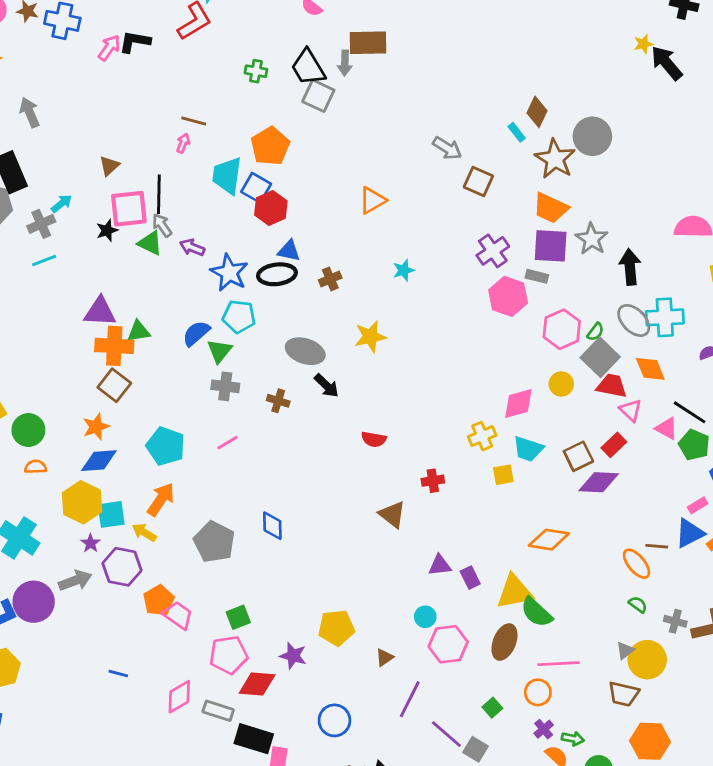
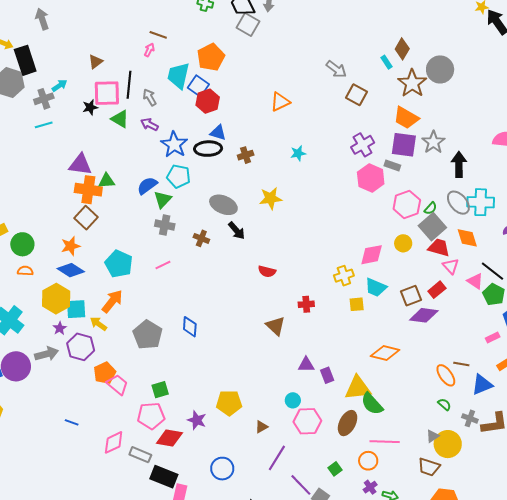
gray arrow: (162, 225) -> (150, 97), moved
blue diamond: (99, 461) -> (71, 270), turned 32
blue triangle: (690, 533) -> (482, 385), moved

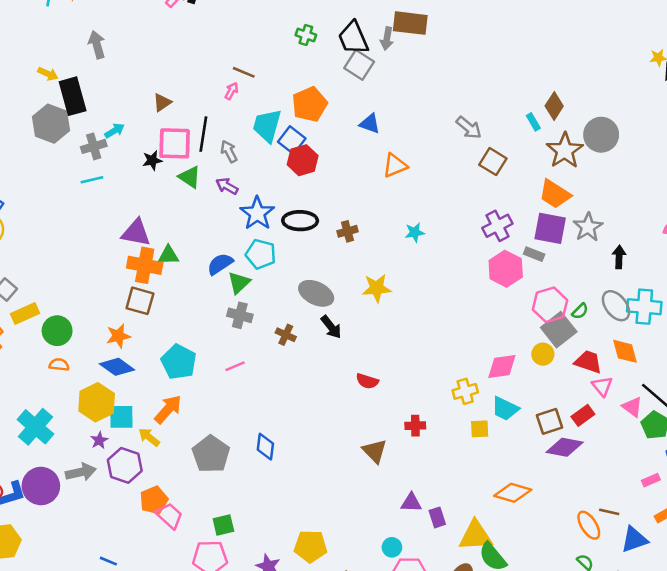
blue triangle: (218, 133) -> (370, 124), moved
black arrow: (459, 164) -> (619, 257), size x0.7
brown square: (86, 218) -> (140, 301), turned -30
gray square: (432, 227) -> (559, 330), moved

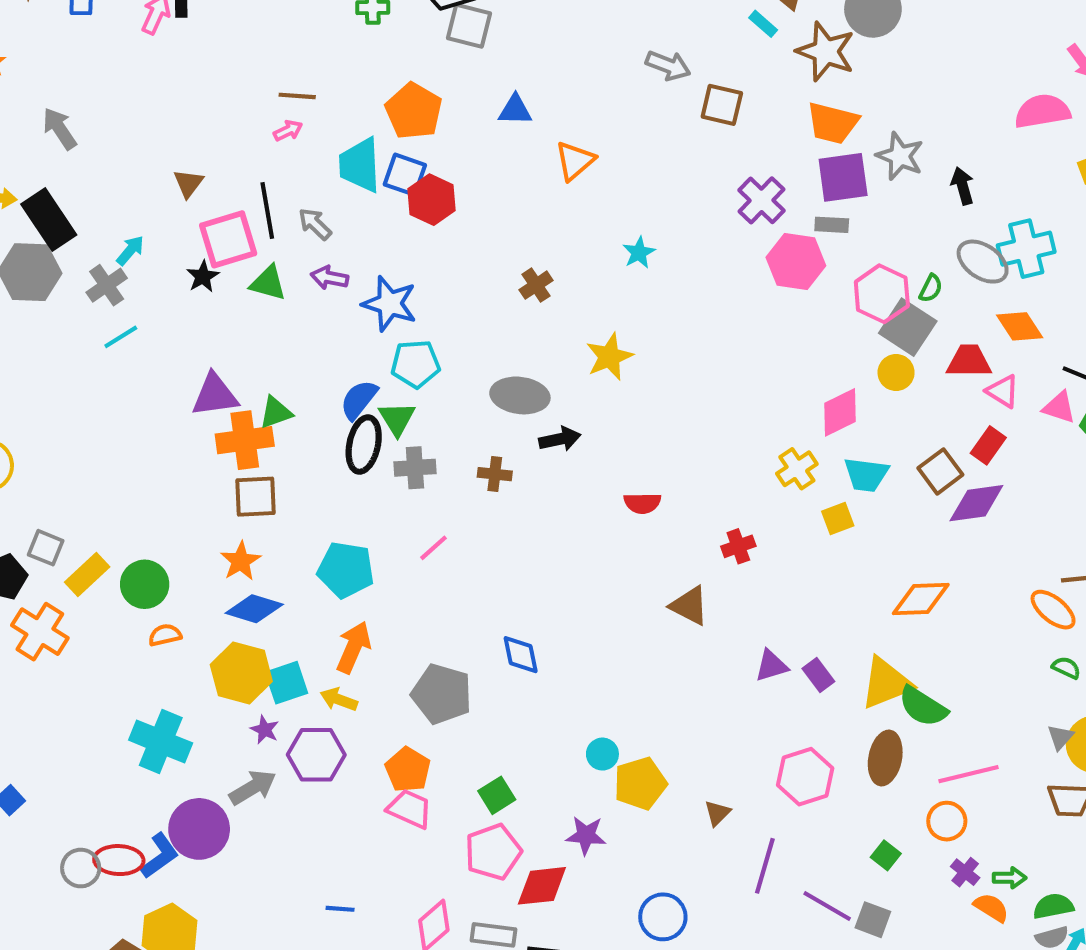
pink arrow: (232, 91) -> (288, 131), turned 54
black ellipse: (300, 221) -> (364, 445), moved, turned -60
black arrow: (331, 327) -> (560, 439), turned -45
orange pentagon: (154, 500) -> (408, 770), moved
cyan circle: (392, 547) -> (602, 754), moved

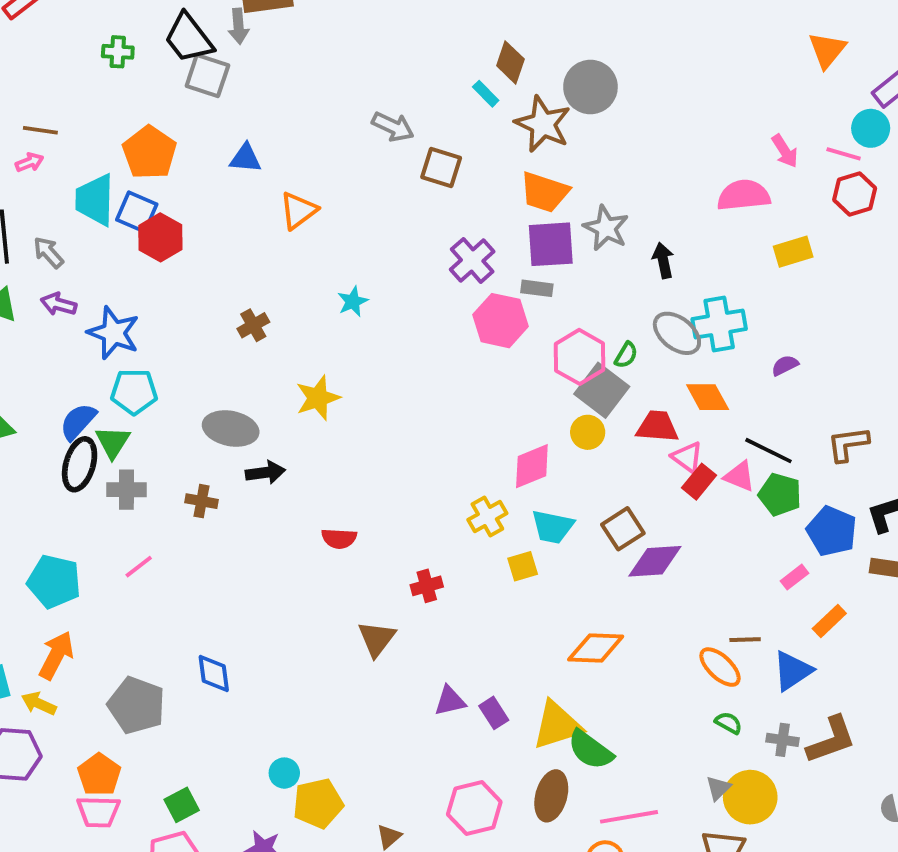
red rectangle: (988, 445) -> (699, 482), moved
brown triangle: (689, 606) -> (377, 639), turned 36
pink trapezoid: (410, 809) -> (98, 812), turned 153

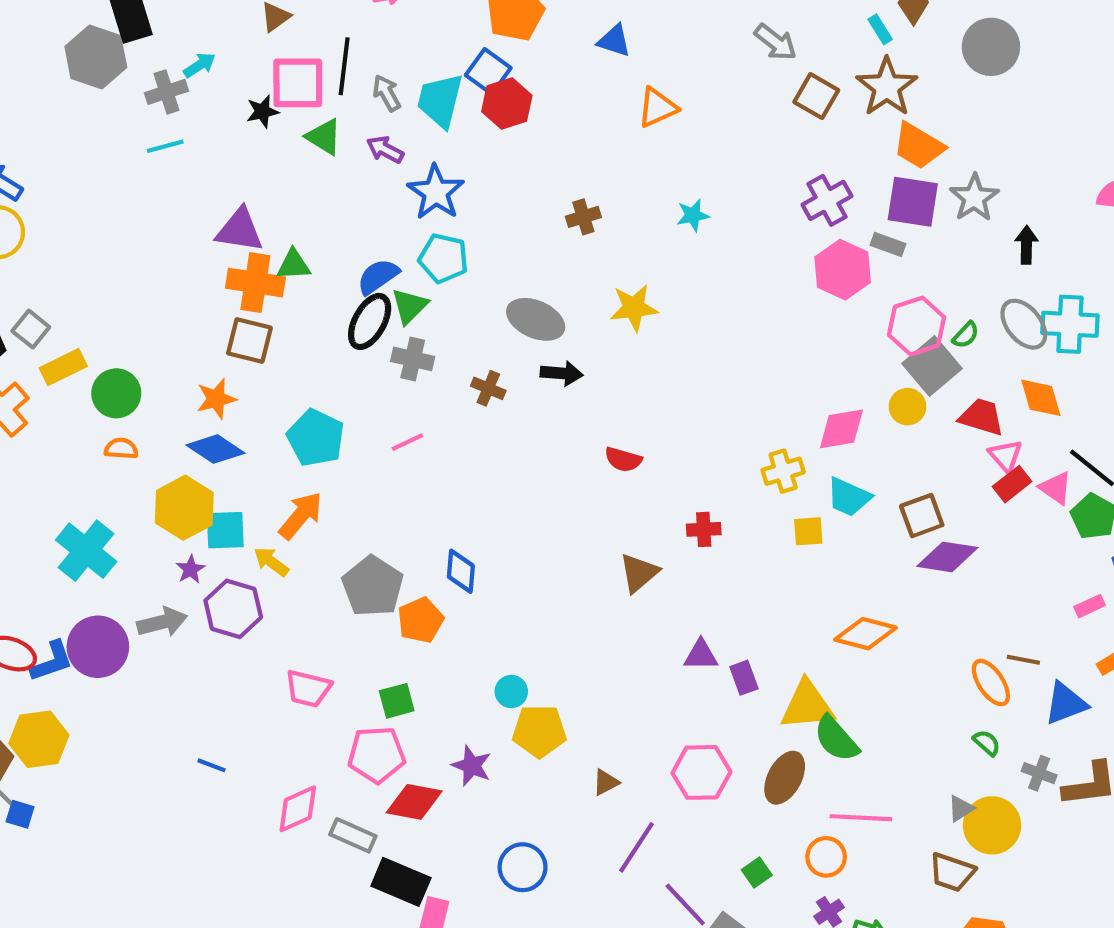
brown star: (543, 124) -> (887, 87), moved
cyan trapezoid: (95, 200) -> (440, 100), moved
orange pentagon: (99, 775) -> (420, 620), moved

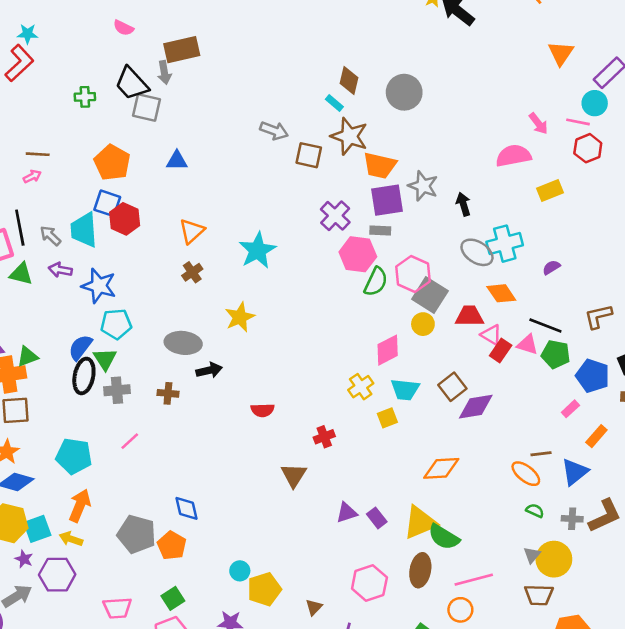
orange triangle: (657, 108) -> (192, 231), moved
cyan star: (693, 215) -> (258, 250), size x1.8
green semicircle: (966, 335) -> (376, 282), moved, size x1.6

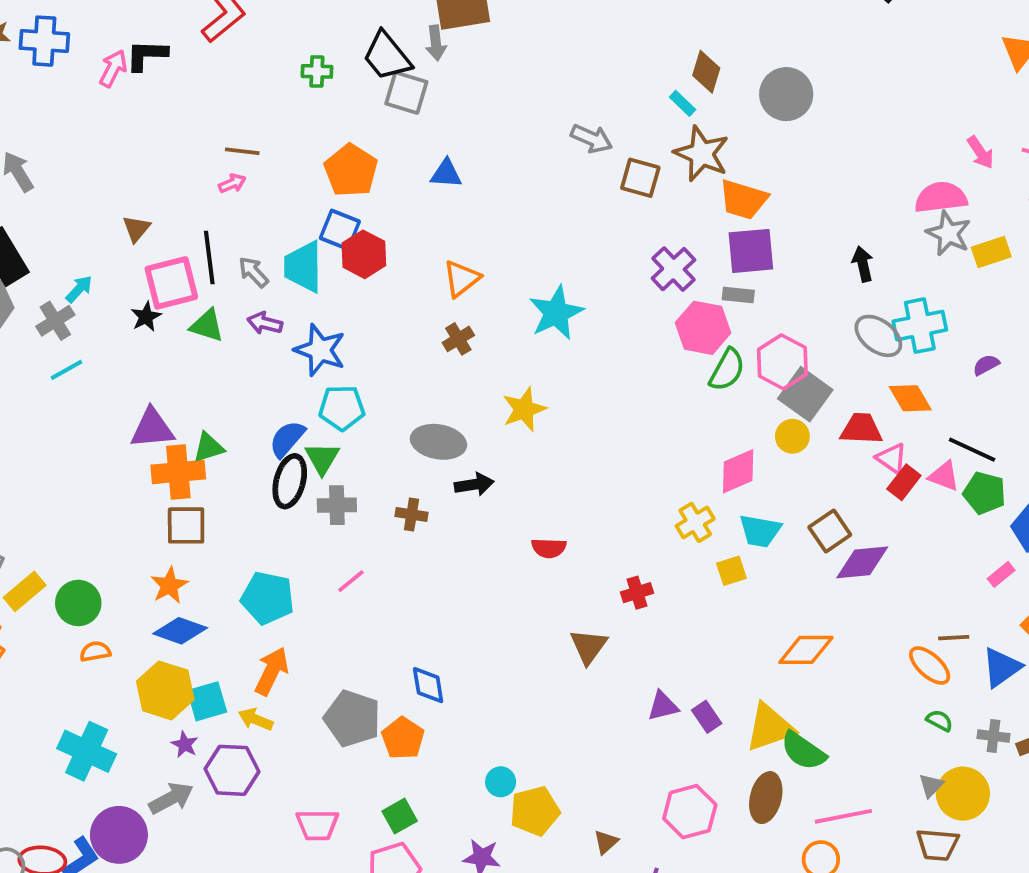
gray star: (423, 186) -> (949, 233), moved

